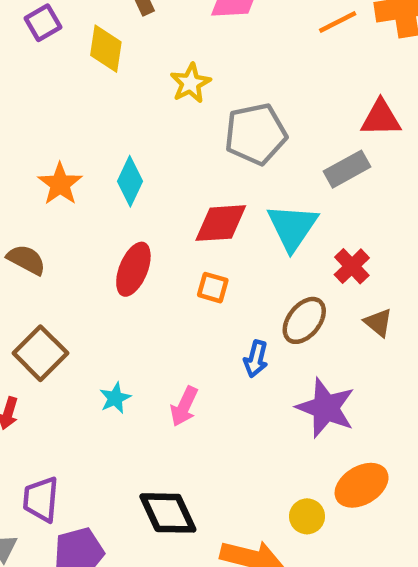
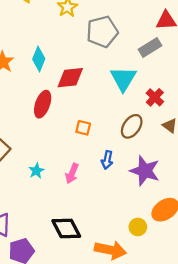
red diamond: (221, 223) -> (70, 78), moved
orange square: (213, 288) -> (83, 128), moved
blue arrow: (256, 359) -> (107, 160), moved

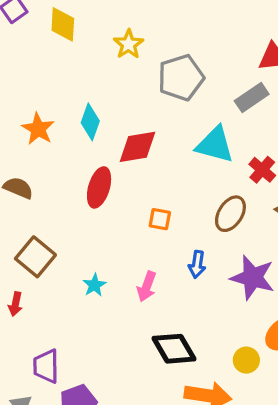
cyan triangle: (123, 79) -> (215, 145), turned -44
black diamond: (66, 229) -> (174, 349), moved

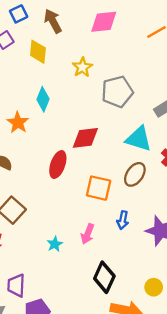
cyan diamond: (90, 122) -> (43, 99), moved
brown ellipse: (230, 214) -> (135, 174), moved
orange square: (160, 219) -> (99, 188), size x1.6
cyan star: (94, 285) -> (55, 244), moved
black diamond: (174, 349) -> (104, 277), turned 52

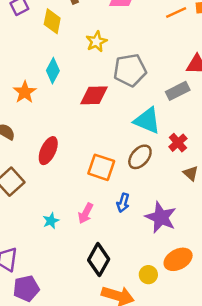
red diamond: (85, 138) -> (94, 95), moved
red ellipse: (58, 165) -> (48, 151), moved

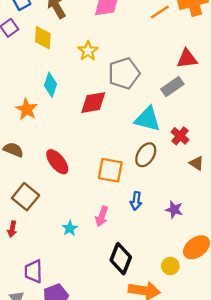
red ellipse: (48, 151) -> (57, 162), turned -55
purple star: (161, 217) -> (174, 210), size x0.6

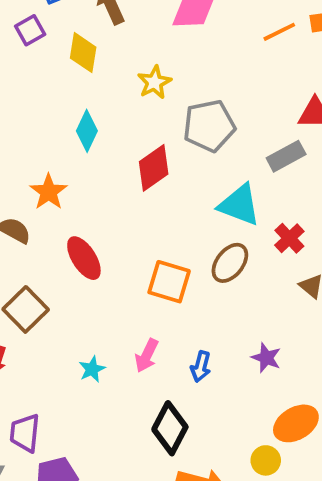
red diamond: (93, 103) -> (154, 168), turned -32
orange star: (27, 109) -> (49, 192), moved
blue arrow: (136, 201) -> (201, 367), moved
yellow circle: (170, 266) -> (266, 460), moved

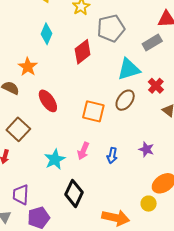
cyan triangle: (239, 205) -> (129, 69), turned -35
cyan star: (92, 369) -> (55, 159), size x1.5
black diamond: (170, 428) -> (74, 193), moved

